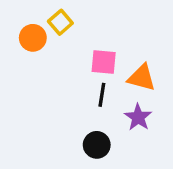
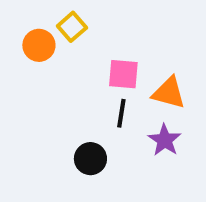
black circle: (97, 145) -> (90, 159), moved

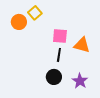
purple star: (165, 140) -> (80, 81), moved
black circle: (90, 159) -> (54, 77), moved

